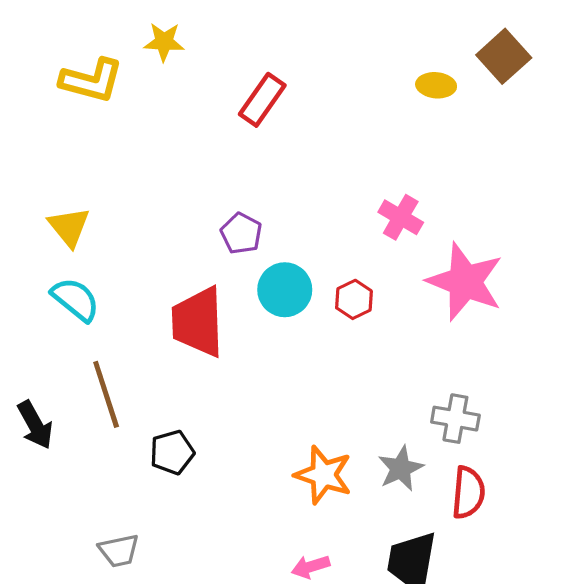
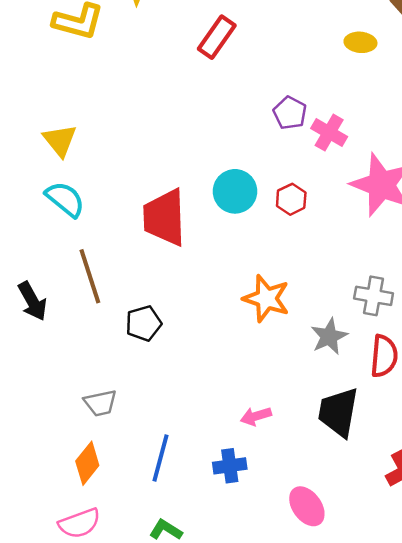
yellow ellipse: (436, 85) -> (360, 42), moved
purple pentagon: (241, 233) -> (290, 113), moved
orange star: (323, 475) -> (266, 299), moved

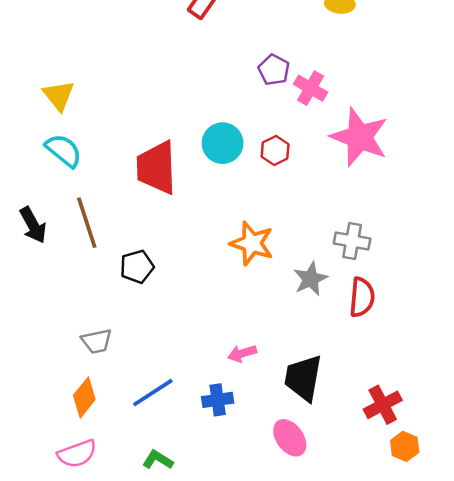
black arrow: (32, 301) -> (33, 225), moved
black trapezoid: (338, 412) -> (303, 378), moved
blue line: (160, 458) -> (153, 393), turned 42

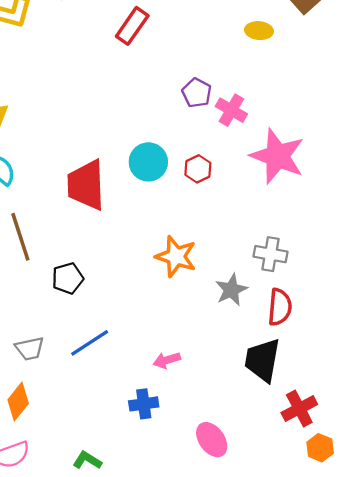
black trapezoid: (303, 378) -> (262, 360), moved
blue line: (153, 393) -> (90, 343), moved

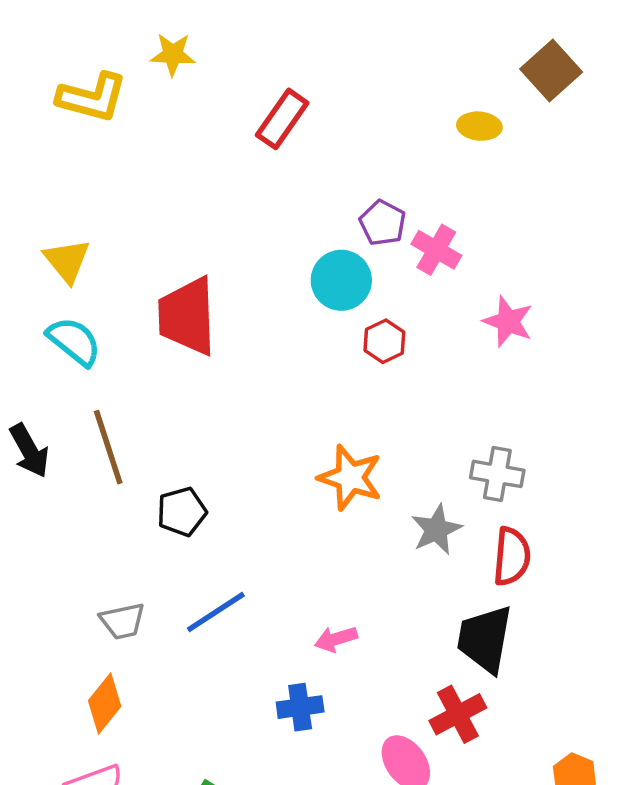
pink star: (277, 156) -> (508, 322), size x0.6
cyan circle: (148, 162) -> (341, 280), moved
red trapezoid: (86, 185) -> (187, 316), moved
red cross: (299, 409) -> (458, 714), moved

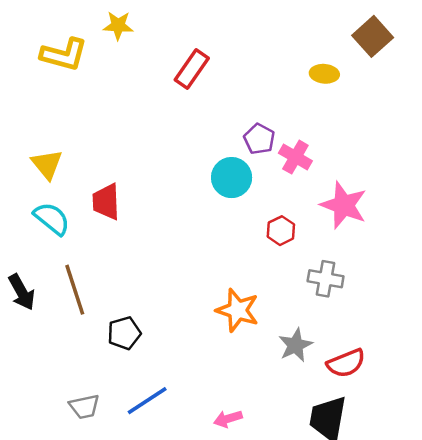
red trapezoid: (187, 316) -> (106, 202), moved, size x0.7
pink star: (508, 322) -> (344, 205), size x1.4
red hexagon: (384, 341) -> (281, 231), moved
gray cross: (497, 474) -> (326, 279), moved
red semicircle: (512, 556) -> (346, 363), turned 63

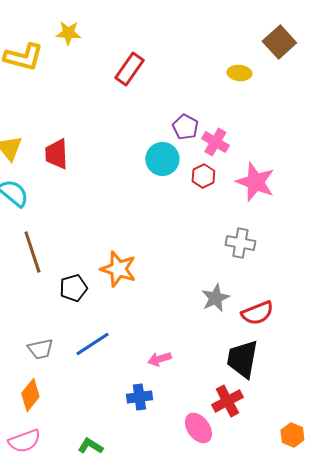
red trapezoid: (106, 202) -> (56, 154), moved
red hexagon: (281, 231) -> (203, 176), moved
orange star: (238, 310) -> (118, 269), moved

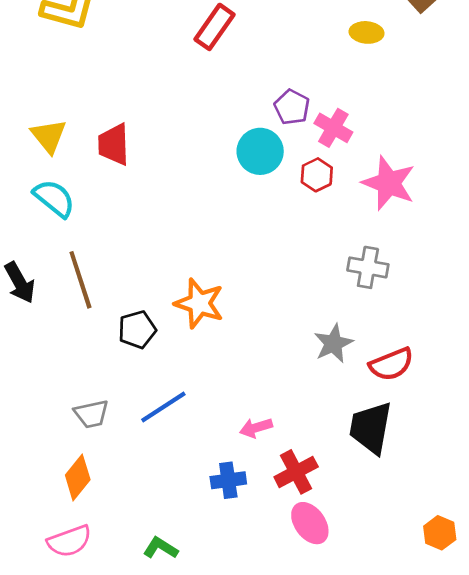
red cross: (227, 401) -> (296, 472), moved

